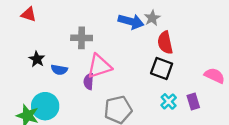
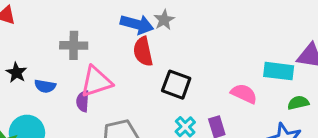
red semicircle: (165, 43) -> (143, 51), moved

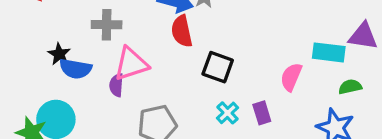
black star: (16, 73) -> (59, 54), moved
blue semicircle: (45, 86) -> (76, 69), size x1.4
pink semicircle: (244, 94) -> (291, 77), turned -92

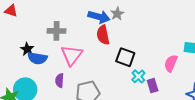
pink triangle: (131, 64) -> (72, 55), turned -35
purple semicircle: (116, 85) -> (60, 80), moved
cyan cross: (227, 113) -> (138, 76), moved

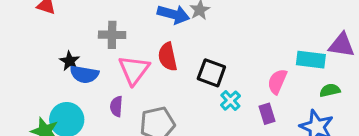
red semicircle: (103, 35) -> (168, 57), moved
purple rectangle: (153, 86) -> (267, 114), moved

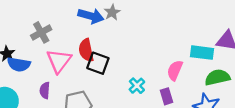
gray cross: (112, 35) -> (41, 32), turned -30
black square: (211, 73) -> (98, 63), moved
green semicircle: (330, 90) -> (217, 77), size x1.5

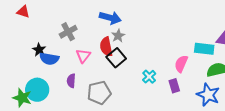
gray star: (112, 12) -> (118, 36), moved
pink triangle: (59, 61) -> (83, 56), size x0.7
black square: (98, 63) -> (116, 58), turned 30

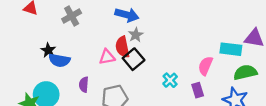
gray cross: (68, 32) -> (72, 16), moved
pink triangle: (83, 56) -> (107, 57), moved, turned 42

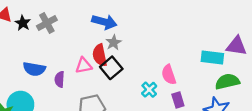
black star: (48, 50) -> (23, 23), moved
pink semicircle: (205, 66) -> (169, 75), moved, turned -42
purple semicircle: (84, 85) -> (60, 79), moved

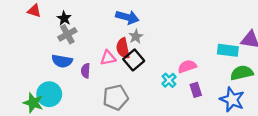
black star: (23, 23) -> (64, 18), moved
gray cross: (47, 23) -> (67, 34), moved
pink semicircle: (169, 75) -> (187, 66), turned 90

